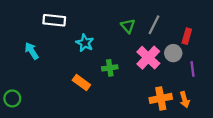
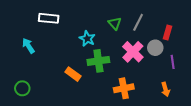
cyan star: (85, 43) -> (87, 39), moved
green cross: (110, 68) -> (98, 61), size x1.5
green circle: (12, 98) -> (22, 88), moved
orange cross: (161, 98) -> (124, 88), moved

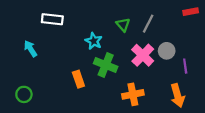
red rectangle: (167, 32) -> (191, 12), moved, turned 64
green cross: (98, 61) -> (106, 65), turned 30
orange rectangle: (73, 74) -> (78, 79), turned 35
orange arrow: (165, 89) -> (178, 95), size x1.5

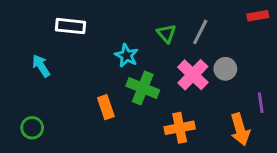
purple line: (185, 66) -> (261, 103), moved

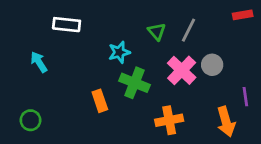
cyan star: (127, 56) -> (119, 52), turned 30

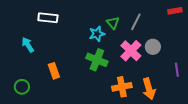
cyan star: (119, 52) -> (97, 34), moved
orange rectangle: (100, 101) -> (54, 71), moved
orange arrow: (226, 122) -> (149, 89), moved

